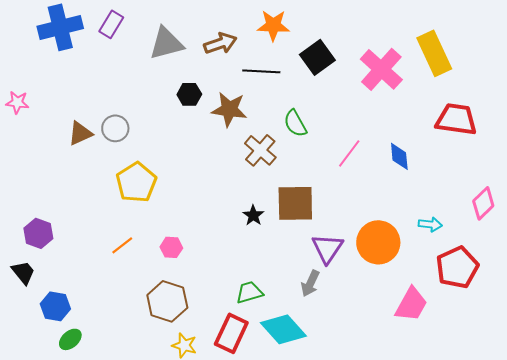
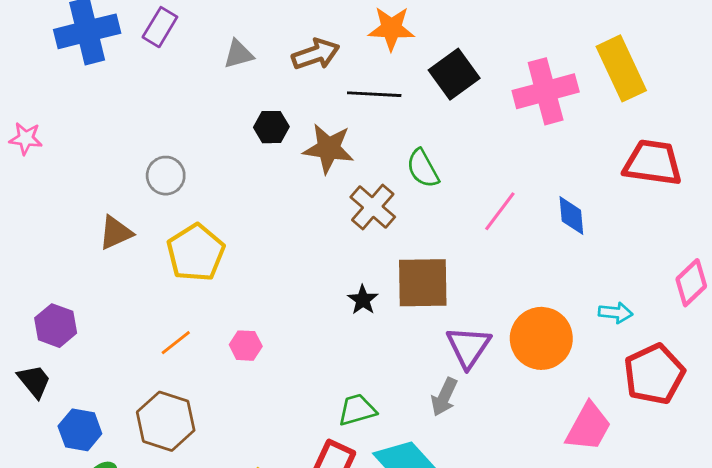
gray triangle: (166, 43) -> (239, 54), size x0.6
pink cross: (381, 69) -> (546, 91), turned 33
brown triangle: (80, 133) -> (116, 233), moved
brown hexagon: (167, 301) -> (166, 421), moved

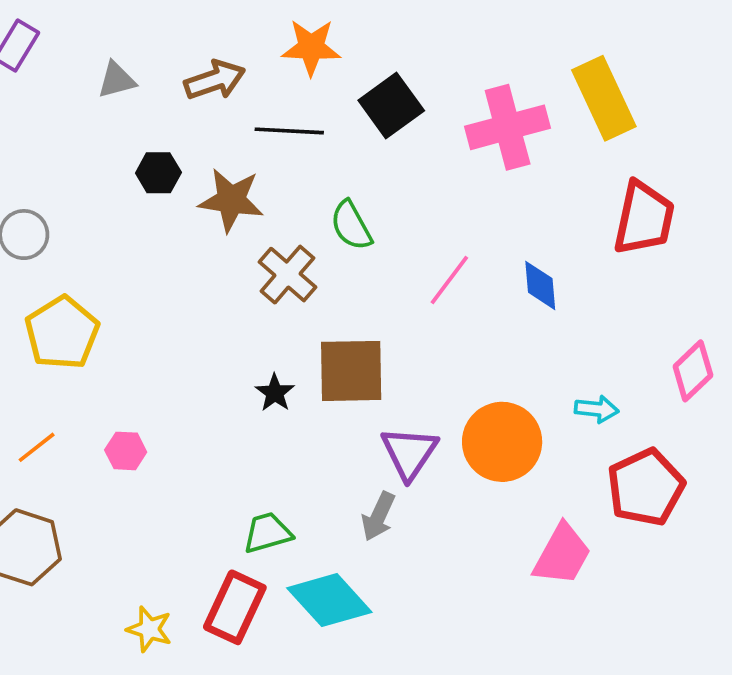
red trapezoid: (653, 163) -> (644, 218), turned 94

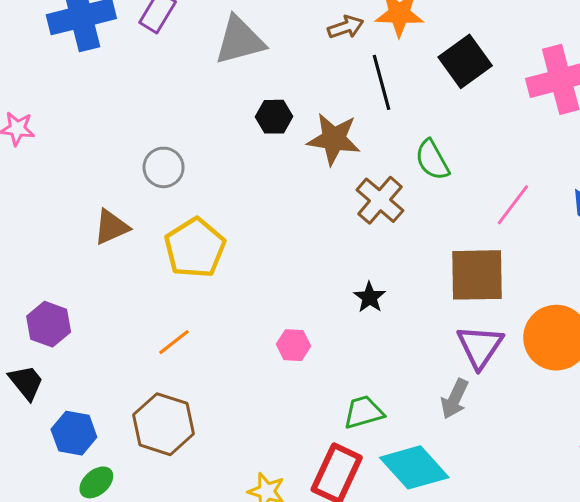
gray triangle: (117, 80) -> (240, 41), size x1.6
brown arrow: (215, 80) -> (346, 27), moved, size x0.7
black line: (289, 131) -> (381, 82), turned 72
brown square: (351, 371) -> (477, 275), moved
pink hexagon: (126, 451) -> (293, 345), moved

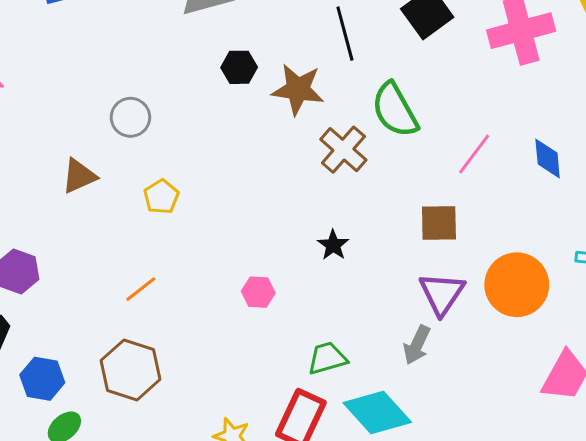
green semicircle: (432, 160) -> (395, 110), size x1.4
yellow pentagon: (195, 248) -> (161, 197), size x0.6
brown square: (477, 275) -> (439, 223), size x0.7

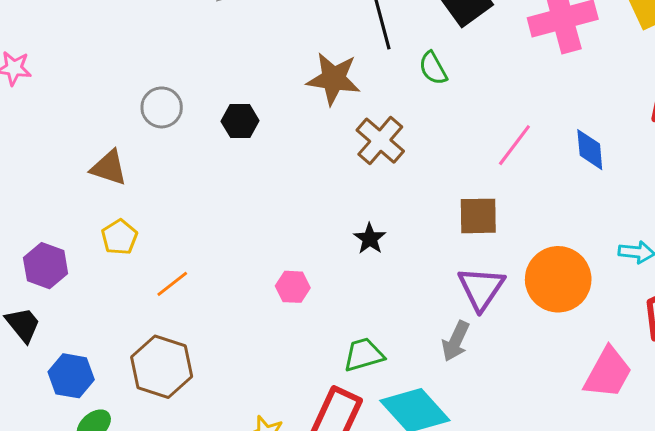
black hexagon: (239, 67) -> (240, 121), moved
green semicircle: (395, 110) -> (433, 68), moved, size x0.6
brown triangle: (79, 176) -> (109, 168), turned 42
yellow pentagon: (161, 197) -> (119, 237), moved

